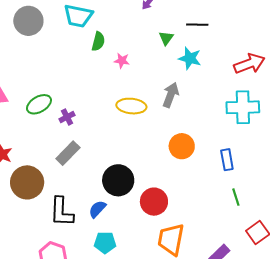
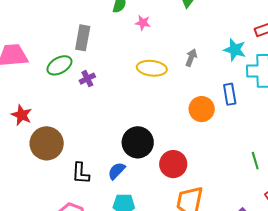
cyan star: (190, 58) -> (235, 50), moved
gray arrow: (171, 95) -> (191, 58), size x0.7
gray rectangle: (68, 153) -> (83, 38), moved, turned -35
blue rectangle: (227, 160) -> (230, 94), moved
black L-shape: (62, 212) -> (81, 173), size x0.7

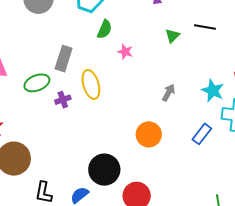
yellow ellipse: (152, 68) -> (91, 84), moved, turned 60
blue rectangle: (230, 94) -> (202, 134), turned 40
orange circle: (202, 109) -> (149, 134), moved

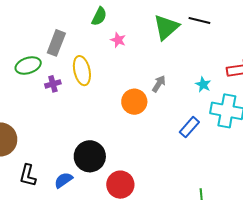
green triangle: (172, 36) -> (166, 27), size x1.8
cyan star: (213, 91) -> (203, 85), size x0.7
orange circle: (149, 134) -> (134, 102), moved

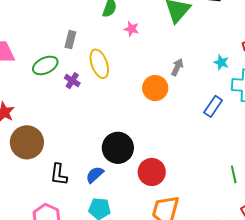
gray rectangle: (56, 43) -> (70, 40), size x0.7
purple cross: (53, 84) -> (72, 81), turned -35

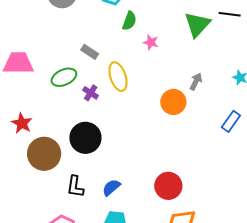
gray rectangle: (70, 40) -> (90, 52), turned -72
black circle: (118, 148) -> (85, 138), moved

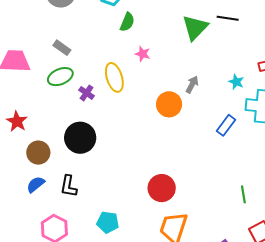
pink star: (151, 42) -> (143, 54), moved
gray rectangle: (90, 52) -> (62, 48), moved
brown circle: (44, 154) -> (38, 153), size x0.7
blue semicircle: (111, 187) -> (36, 184), moved

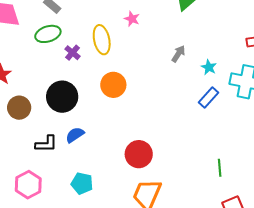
cyan star: (236, 82) -> (209, 67), moved
orange circle: (169, 104) -> (113, 85), moved
blue semicircle: (36, 184) -> (75, 135), moved
black L-shape: (69, 186) -> (46, 144), turned -105

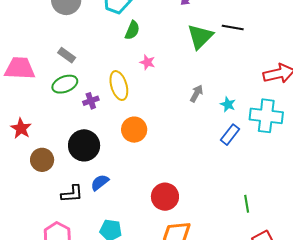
purple cross: (73, 53) -> (91, 101), turned 35

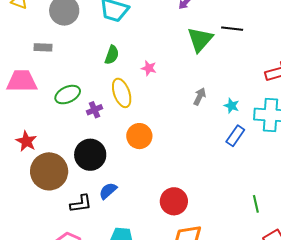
green semicircle: (132, 30) -> (112, 55), moved
gray rectangle: (67, 55) -> (43, 47), moved, turned -30
brown circle: (42, 160) -> (49, 171), size x1.6

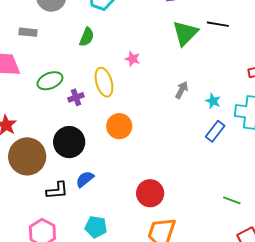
green semicircle: (112, 55) -> (87, 37), moved
green line: (256, 204) -> (232, 200), turned -60

